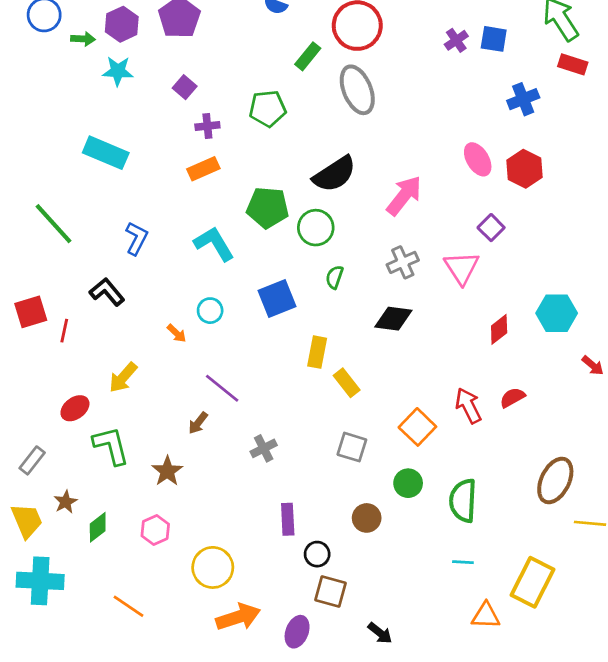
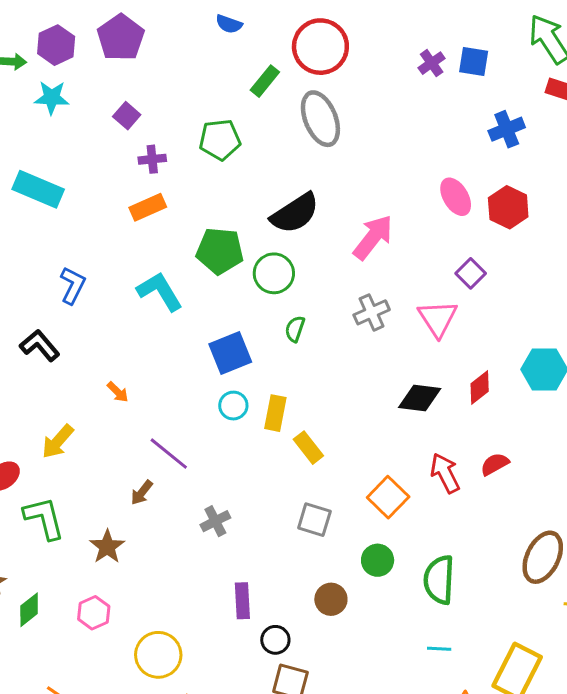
cyan circle: (210, 311) -> (233, 406), moved
black diamond: (393, 319) -> (420, 398), moved

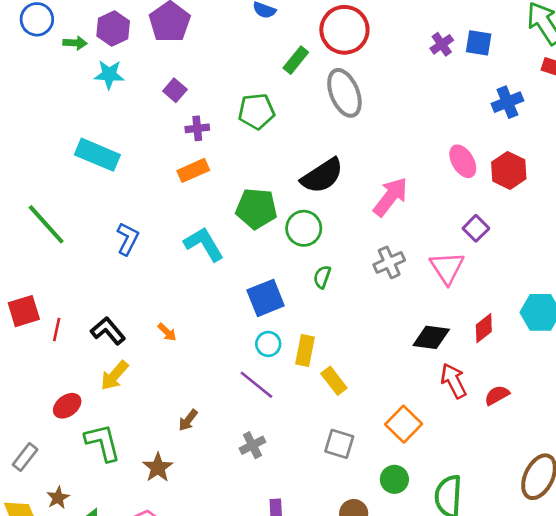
black L-shape: (40, 345) -> (108, 331), moved
purple line: (169, 454) -> (256, 385), moved
red arrow: (445, 473) -> (454, 381), moved

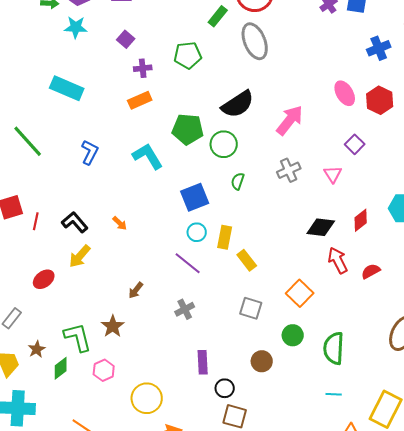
pink triangle: (447, 268) -> (333, 174), size x0.7
green L-shape: (103, 443) -> (78, 337), moved

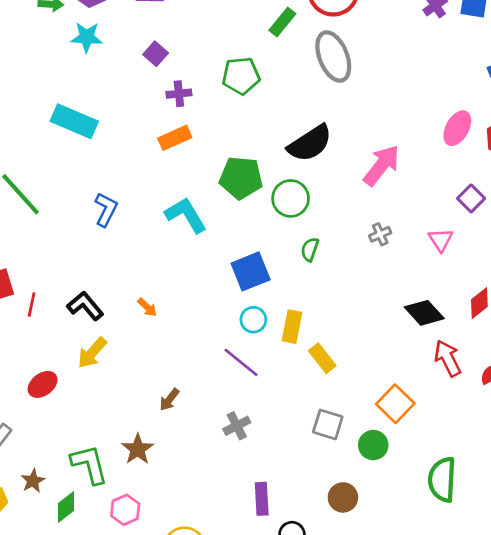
pink ellipse: (345, 93) -> (457, 128), turned 60
gray cross: (289, 170) -> (380, 234), size x0.7
black diamond: (321, 227) -> (424, 313), turned 40
green circle: (293, 335) -> (373, 445), moved

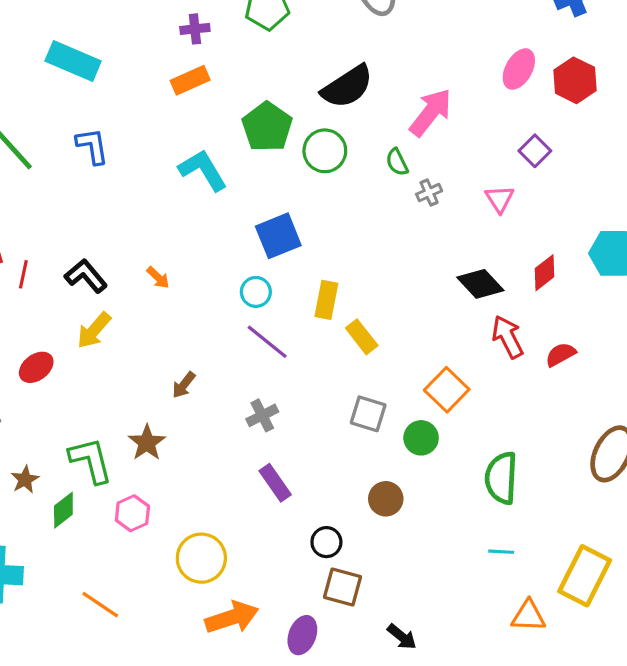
green pentagon: (241, 178) -> (267, 127), turned 30
blue L-shape: (106, 209) -> (92, 146), moved, turned -36
green semicircle: (310, 249) -> (397, 162), moved, turned -45
cyan circle: (253, 320) -> (256, 292), moved
purple rectangle: (262, 499) -> (275, 483), moved, turned -32

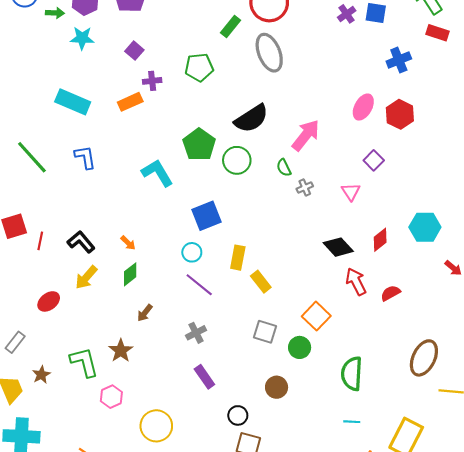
orange rectangle: (190, 80) -> (130, 102), moved
green diamond: (63, 510) -> (130, 274), moved

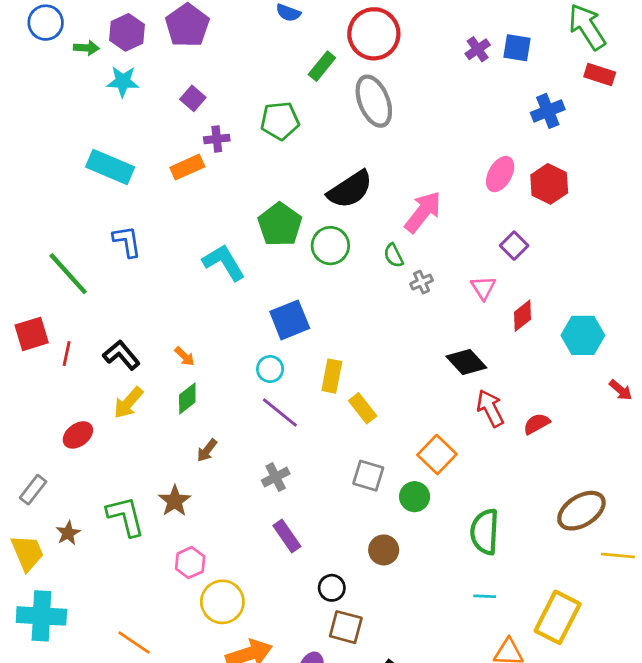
green line: (32, 157) -> (68, 274), moved
red diamond: (380, 240) -> (523, 316), moved
brown ellipse: (424, 358) -> (581, 511), turned 32
pink hexagon: (111, 397) -> (190, 563), moved

